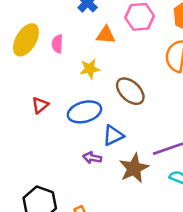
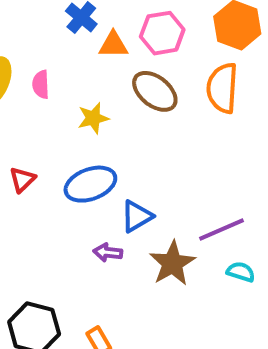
orange triangle: (106, 35) -> (113, 45), moved
brown ellipse: (130, 91) -> (155, 91), moved

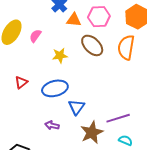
pink semicircle: (41, 84) -> (35, 36), turned 32
blue triangle: (137, 216) -> (76, 107), turned -30
purple arrow: (108, 252) -> (52, 125), moved

